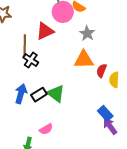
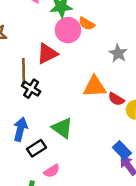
gray star: (87, 33) -> (118, 53), moved
red semicircle: (102, 71) -> (116, 99), turned -80
black rectangle: (39, 95) -> (36, 148), moved

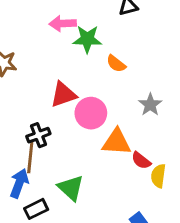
pink circle: (68, 30) -> (91, 113), moved
brown line: (24, 71) -> (30, 157), moved
black cross: (31, 89) -> (38, 135), turned 30

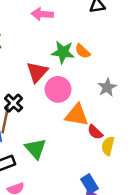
green star: (87, 39) -> (63, 52), moved
red triangle: (63, 95) -> (37, 72), turned -35
black cross: (38, 135) -> (14, 103), turned -30

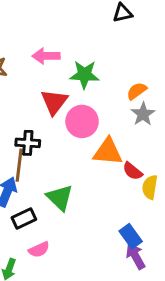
pink arrow: (42, 14) -> (46, 56), moved
orange semicircle: (83, 51) -> (137, 91), moved, turned 105
black cross: (14, 103) -> (28, 143), turned -36

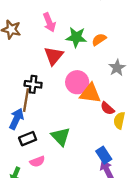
pink arrow: (46, 56) -> (49, 22), turned -114
orange semicircle: (137, 91) -> (99, 40), moved
pink circle: (82, 121) -> (77, 82), moved
green triangle: (60, 198) -> (61, 136), moved

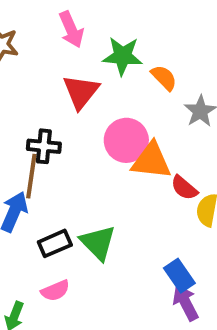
orange semicircle: (99, 40) -> (164, 78), moved, turned 80
black rectangle: (28, 139) -> (55, 243), moved

